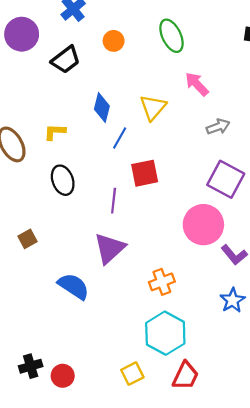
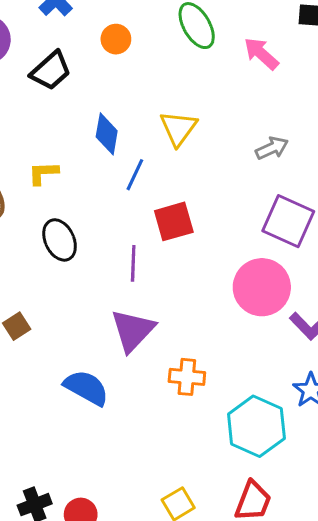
pink arrow: (197, 84) -> (261, 54), moved
orange cross: (162, 282) -> (187, 377), moved, turned 30
cyan hexagon: (165, 333) -> (256, 426), moved

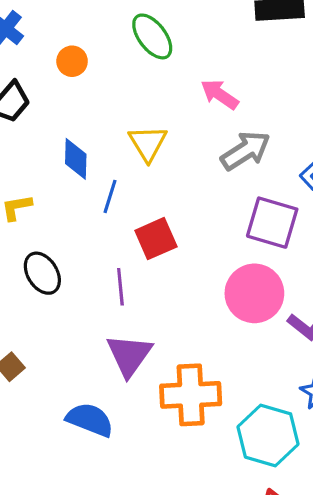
pink arrow: (261, 54) -> (220, 94), moved
gray arrow: (272, 148) -> (246, 151), size x1.5
orange cross: (187, 377) -> (191, 395), size x1.6

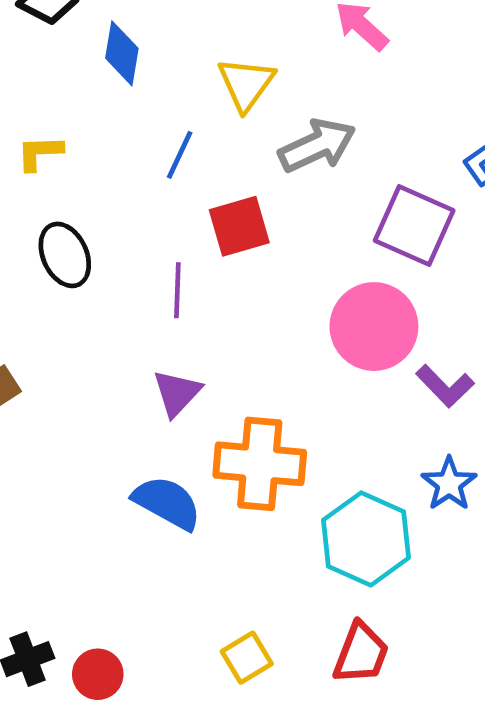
gray arrow: (246, 151) -> (317, 146), moved
blue diamond: (76, 159) -> (122, 53), moved
purple triangle: (129, 355) -> (177, 393), size x0.7
blue semicircle: (90, 420) -> (167, 503), moved

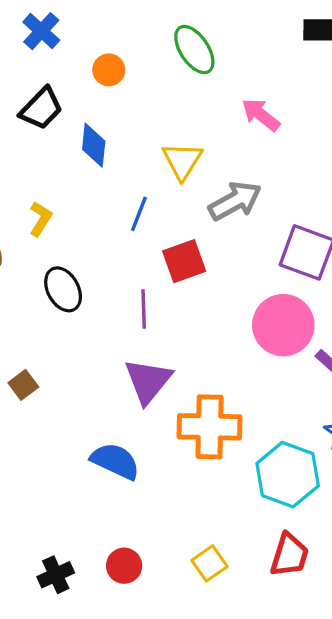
yellow L-shape: (40, 153) -> (41, 219), turned 128
purple triangle: (177, 393) -> (148, 381), size x1.4
blue semicircle: (167, 503) -> (115, 461), moved
red circle: (98, 674) -> (124, 566), moved

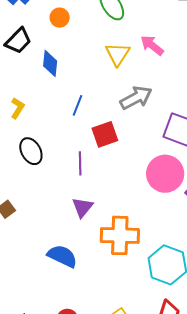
yellow triangle: (182, 161) -> (118, 54), moved
purple triangle: (148, 381) -> (83, 207), size x0.7

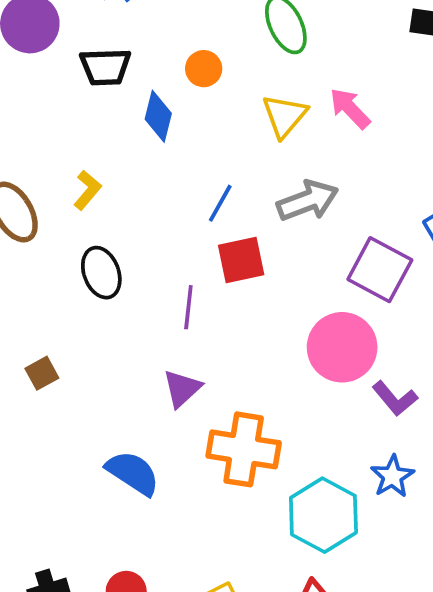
orange circle: (60, 18) -> (204, 69), moved
black trapezoid: (18, 41) -> (105, 67), turned 36
blue line: (78, 105) -> (220, 203), moved

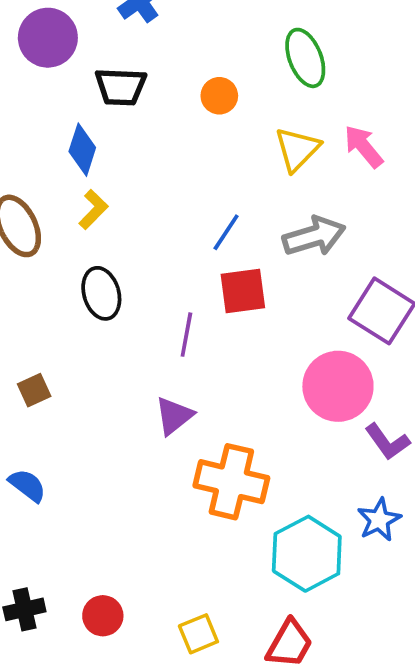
blue diamond: (158, 116) -> (82, 150), moved
blue semicircle: (133, 473) -> (27, 485), moved, size x0.7

